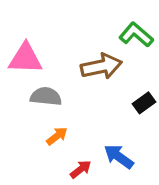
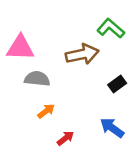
blue arrow: (119, 157) -> (112, 128), moved

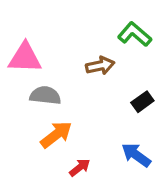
brown arrow: (82, 54) -> (100, 66), size x0.7
orange arrow: (46, 111) -> (56, 135), size x1.5

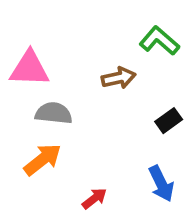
orange arrow: (56, 135) -> (42, 160), moved
blue arrow: (136, 155) -> (161, 184), turned -152

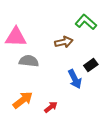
orange arrow: (42, 160) -> (23, 100), moved
blue arrow: (161, 184) -> (75, 79), moved

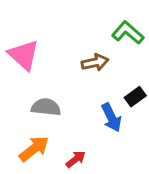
pink triangle: (16, 37) -> (24, 55), turned 40
gray semicircle: (29, 61) -> (46, 107), moved

